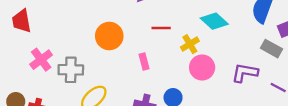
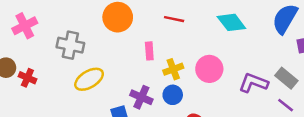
yellow cross: (190, 44) -> (173, 69), moved
gray rectangle: (272, 49) -> (286, 78), moved
pink cross: (41, 60) -> (25, 26), moved

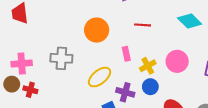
pink cross: (25, 26) -> (22, 64), moved, turned 30
yellow ellipse: (89, 79) -> (100, 77), moved

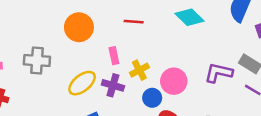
pink circle: (177, 61) -> (174, 81), moved
blue circle: (150, 87) -> (152, 98), moved
purple cross: (125, 92) -> (113, 85), moved

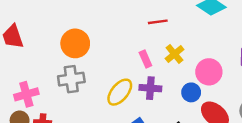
orange circle: (79, 27) -> (75, 43), moved
yellow cross: (139, 70) -> (175, 54), moved

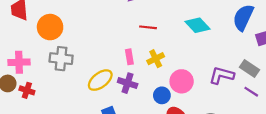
orange circle: (75, 43) -> (50, 27), moved

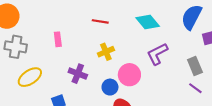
pink rectangle: (129, 57) -> (58, 39), moved
gray rectangle: (250, 68) -> (195, 66), turned 30
purple L-shape: (222, 75) -> (157, 54), moved, turned -45
yellow ellipse: (100, 80) -> (30, 77), moved

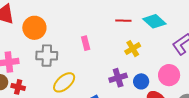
cyan diamond: (148, 22) -> (154, 21), moved
purple cross: (78, 74) -> (118, 78), moved, turned -30
pink circle: (129, 75) -> (169, 75), moved

